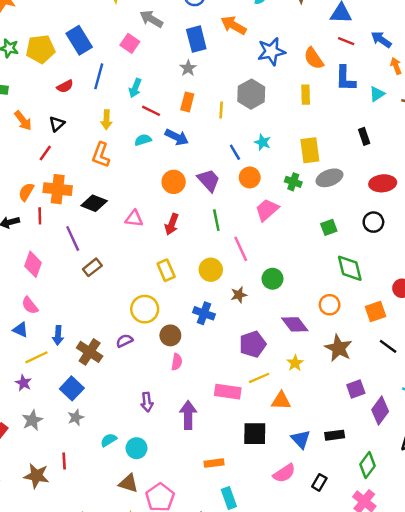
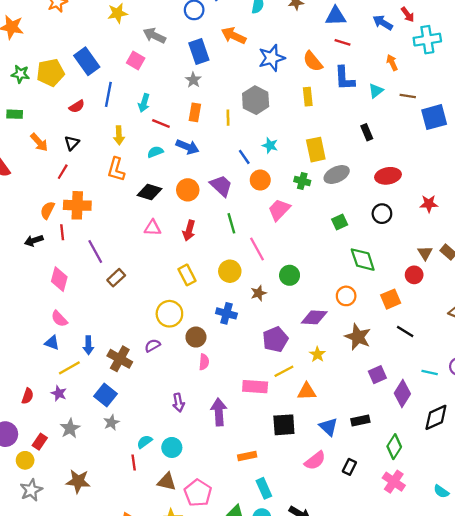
blue arrow: (381, 40) -> (383, 23), moved
black diamond: (94, 203) -> (149, 192), moved
purple diamond: (295, 324) -> (314, 317), turned -44
red line: (64, 461) -> (134, 462), moved

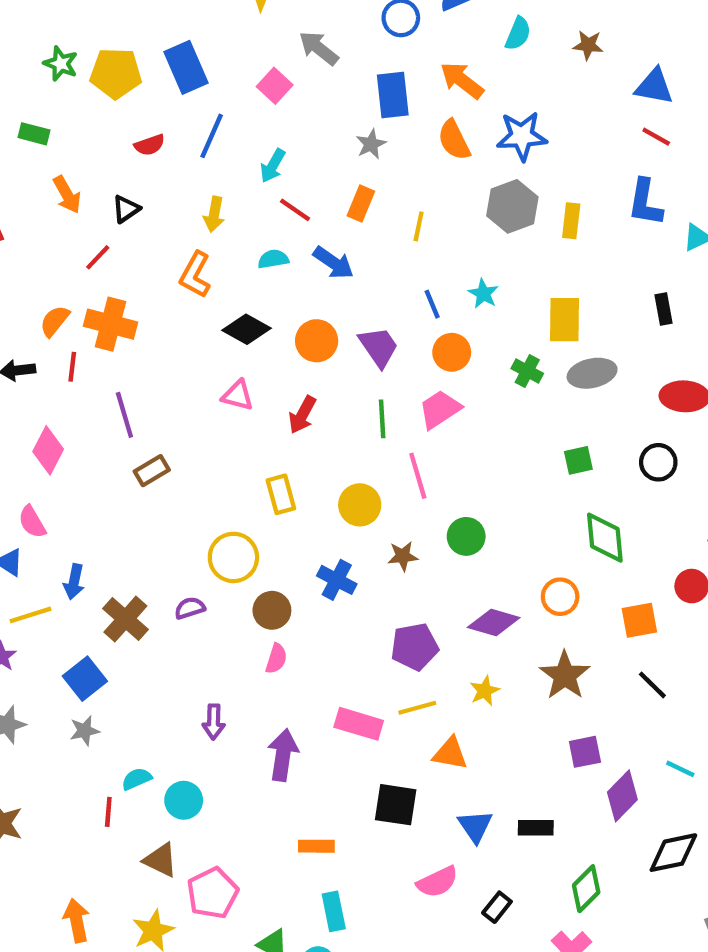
orange semicircle: (313, 61) -> (454, 140), moved
gray hexagon: (256, 100) -> (512, 206), moved
pink trapezoid: (279, 210) -> (440, 409), moved

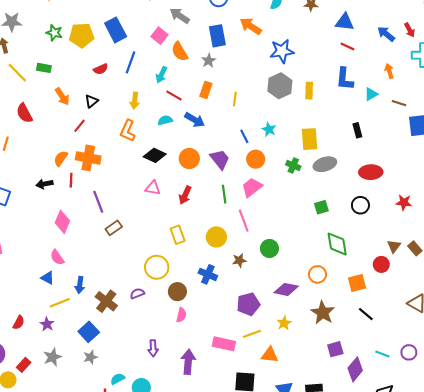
orange semicircle: (454, 140) -> (180, 52), moved

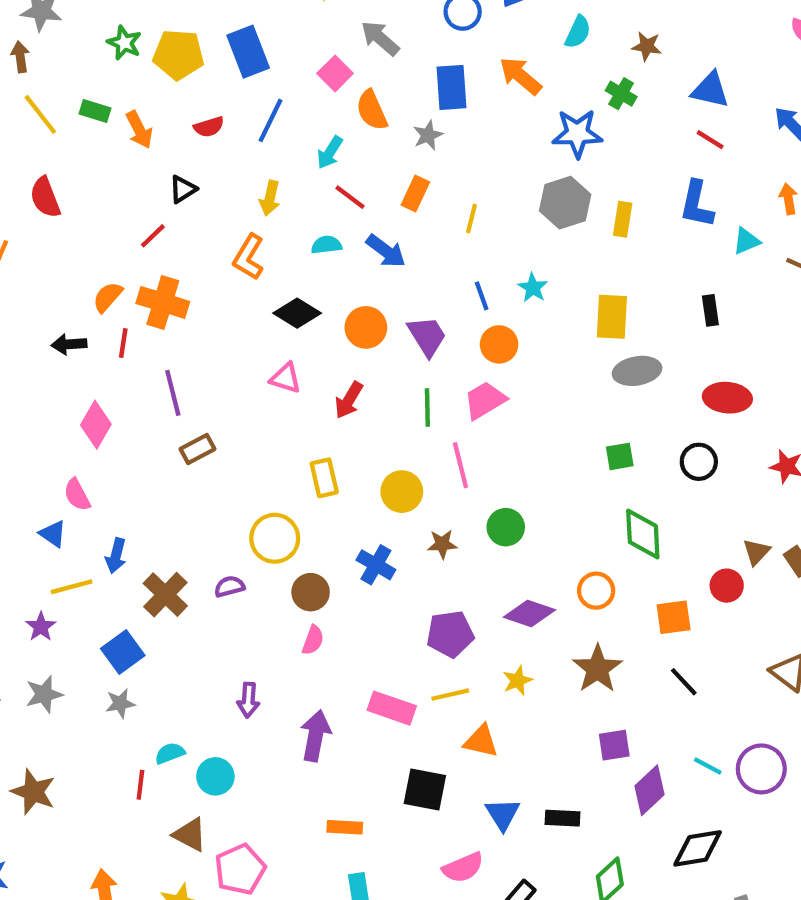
orange arrow: (62, 96) -> (139, 130), moved
green cross: (293, 166) -> (621, 94), moved
purple circle: (409, 352) -> (761, 769), size x1.5

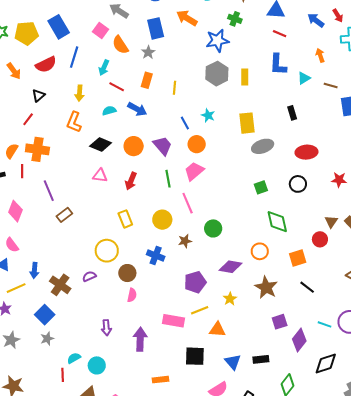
red semicircle: (209, 127) -> (46, 65), size x1.5

